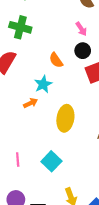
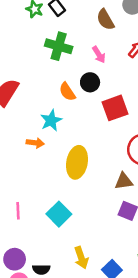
green cross: (20, 27) -> (59, 46), moved
black circle: (83, 51) -> (90, 82), moved
orange arrow: (31, 103) -> (35, 143), turned 32

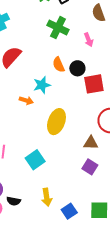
black circle: (90, 82) -> (77, 68), moved

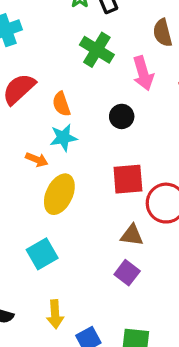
pink arrow: (89, 40) -> (143, 73), size x1.5
orange semicircle: (59, 65) -> (61, 104), moved
red square: (94, 84) -> (128, 179), moved
yellow ellipse: (56, 122) -> (59, 194), moved

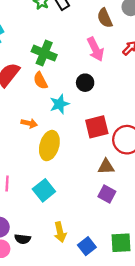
green cross: (97, 50) -> (44, 53), moved
cyan star: (63, 138) -> (59, 104), moved

